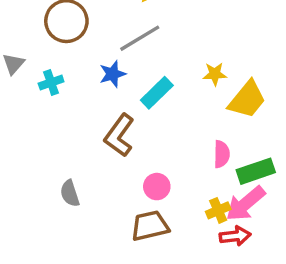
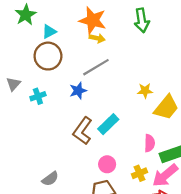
cyan rectangle: (157, 93) -> (108, 124), moved
gray semicircle: (70, 193) -> (50, 179), moved, turned -108
yellow cross: (218, 210) -> (139, 173), moved

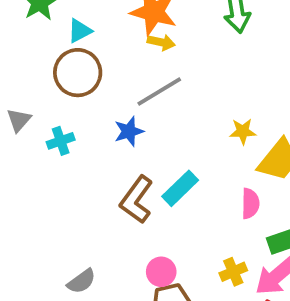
pink semicircle: (150, 143) -> (250, 203), moved
pink circle: (107, 164) -> (161, 272), moved

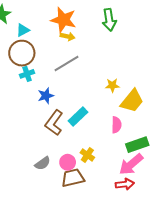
blue star: (129, 131) -> (46, 96), moved
cyan cross: (61, 141) -> (27, 74), moved
yellow cross: (233, 272) -> (87, 155), moved, turned -32
gray semicircle: (81, 281) -> (43, 163), moved

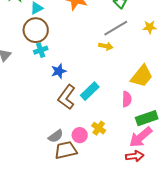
yellow arrow: (68, 36) -> (106, 46), moved
gray line: (67, 63) -> (116, 28), moved
yellow star: (112, 85) -> (150, 27), moved
brown trapezoid: (73, 178) -> (66, 150), moved

